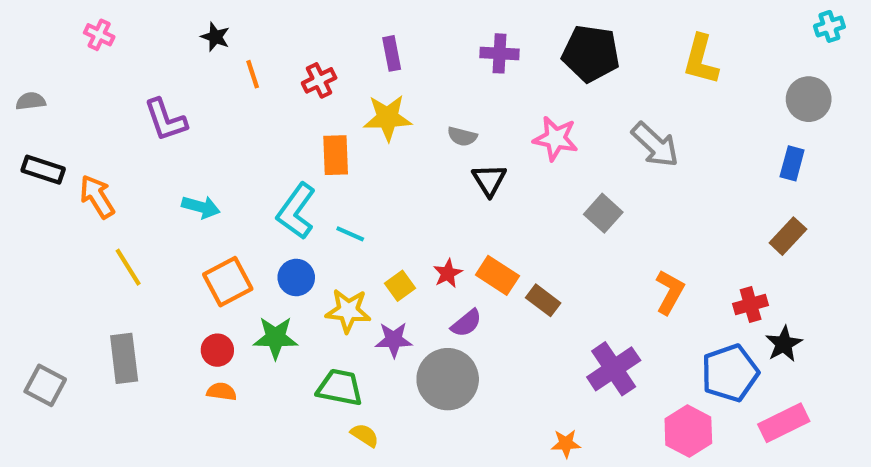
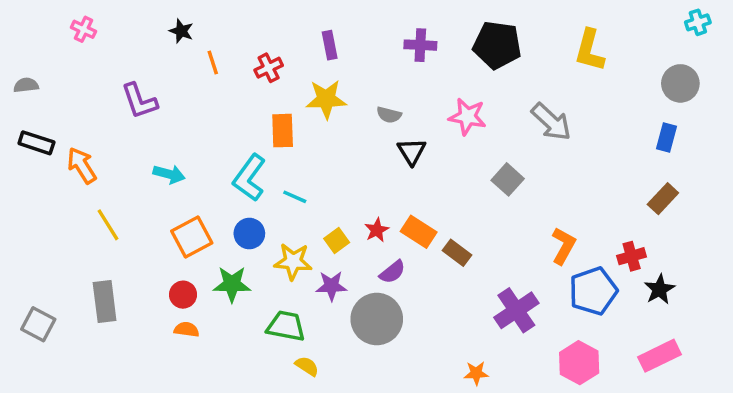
blue pentagon: (730, 373) -> (593, 291), moved

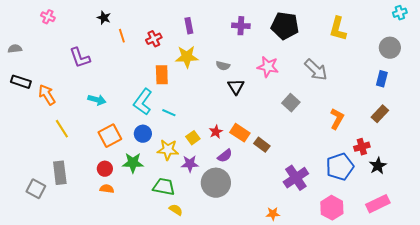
orange L-shape: (563, 246) -> (337, 119), moved
gray square: (38, 324) -> (36, 189), moved

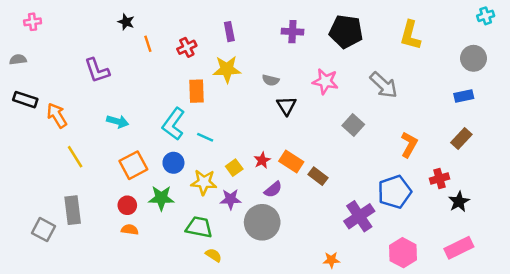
pink cross: (48, 17) -> (33, 22), moved, turned -32
blue rectangle: (382, 79) -> (464, 96), turned 63
blue pentagon: (340, 167) -> (395, 192), moved

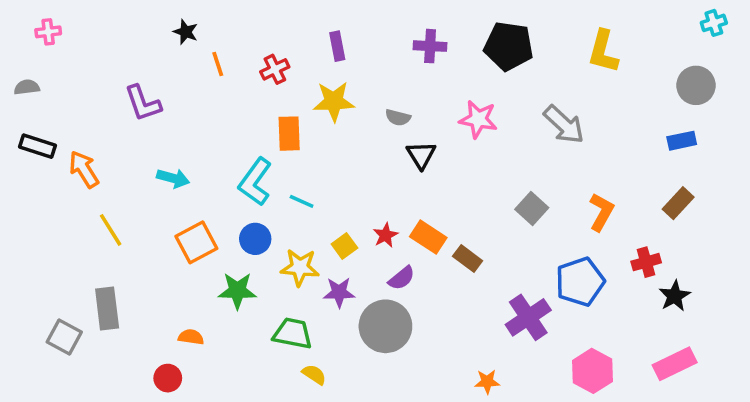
gray square: (353, 125) -> (532, 209), moved
red circle: (127, 205) -> (168, 378), moved

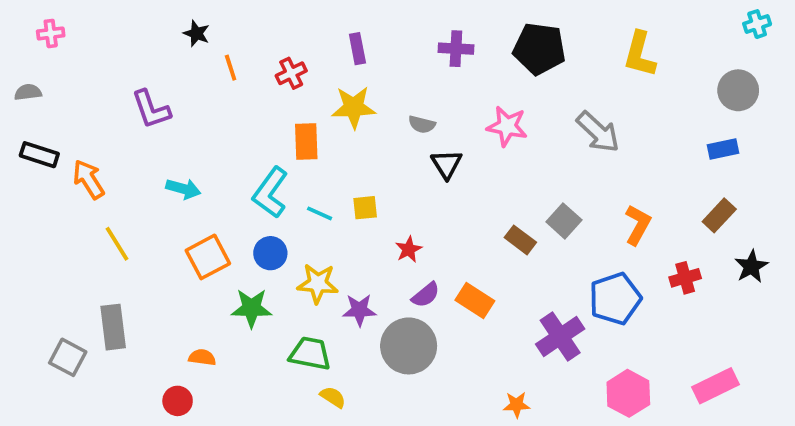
orange rectangle: (428, 237) -> (475, 301), moved
yellow square: (344, 246) -> (365, 208), moved, turned 30
brown rectangle: (468, 258) -> (520, 240), moved
black star: (675, 296) -> (751, 266), moved

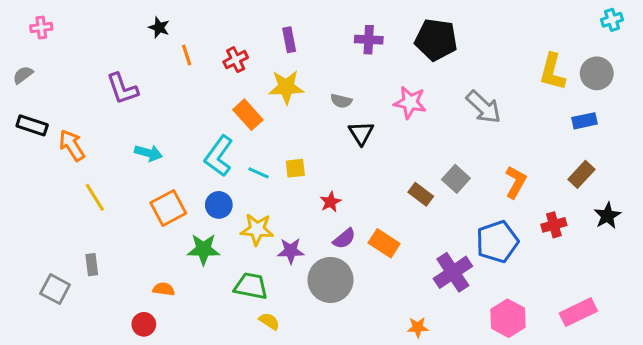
yellow L-shape: (640, 54) -> (552, 72), moved
gray semicircle: (28, 92) -> (23, 75), turned -30
orange rectangle: (306, 141) -> (248, 115), turned -40
gray rectangle: (113, 327) -> (92, 265), size x0.6

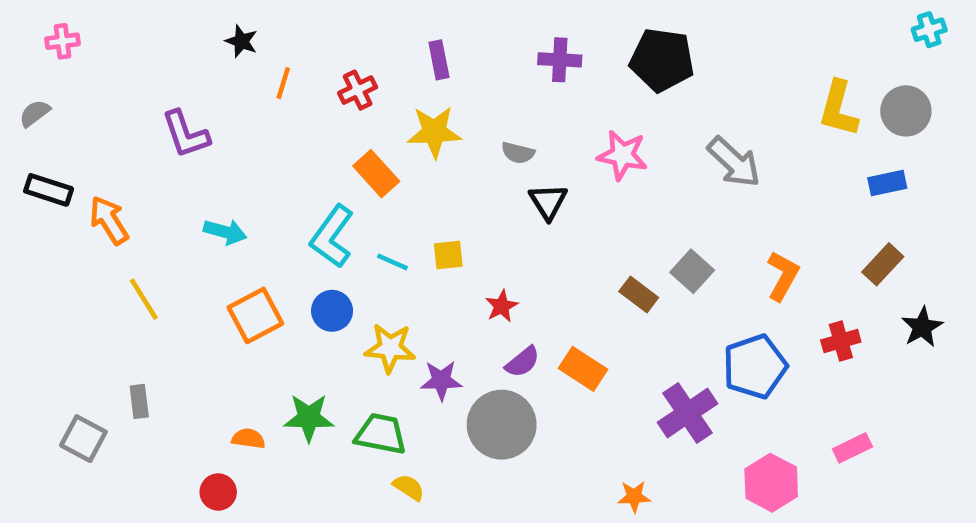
orange line: (187, 55) -> (283, 83), turned 35
green star: (203, 249) -> (309, 418), moved
pink rectangle: (578, 312) -> (852, 448), moved, size x0.7

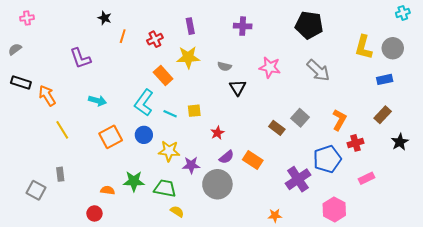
black pentagon: (662, 60) -> (309, 25), moved
red cross: (841, 341) -> (355, 143), moved
pink rectangle: (852, 448) -> (367, 178), moved

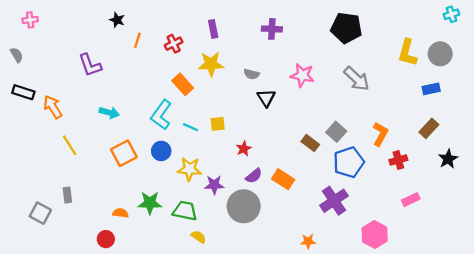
gray semicircle: (15, 49) -> (17, 55), turned 96
blue pentagon: (327, 159) -> (349, 162), moved

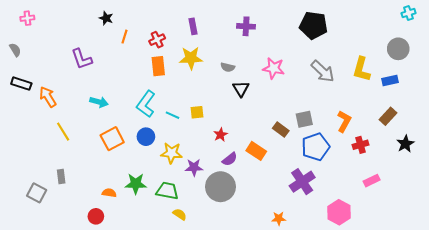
yellow L-shape: (407, 53) -> (361, 69), moved
orange rectangle: (183, 84) -> (158, 66), moved, turned 36
gray square: (336, 132) -> (304, 119), turned 36
orange rectangle: (283, 179) -> (256, 151), moved

